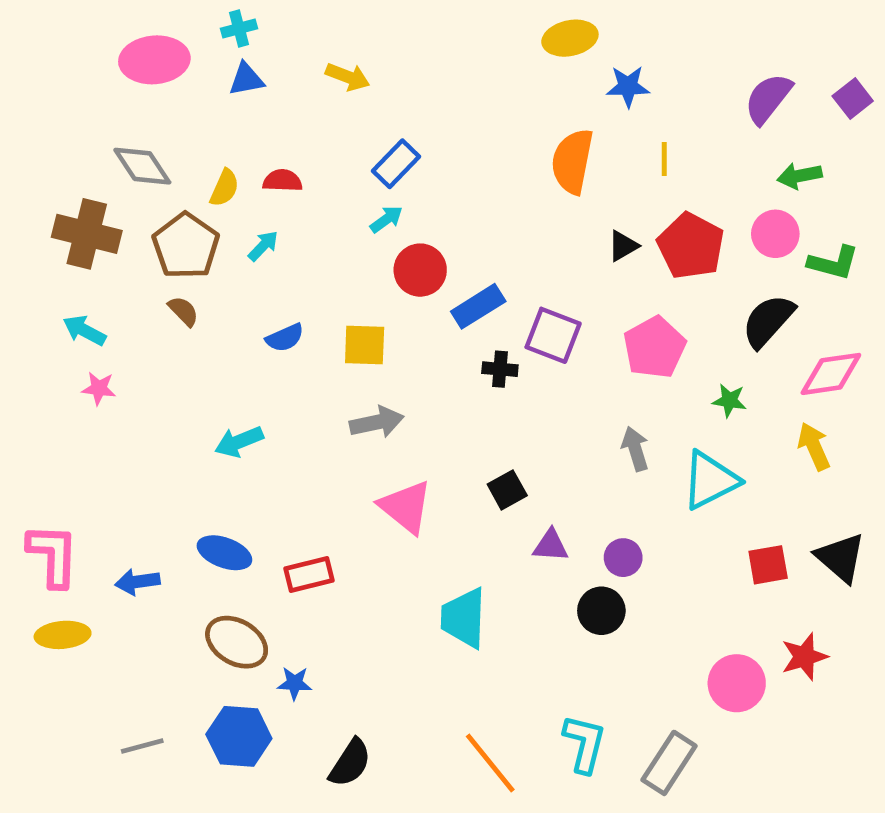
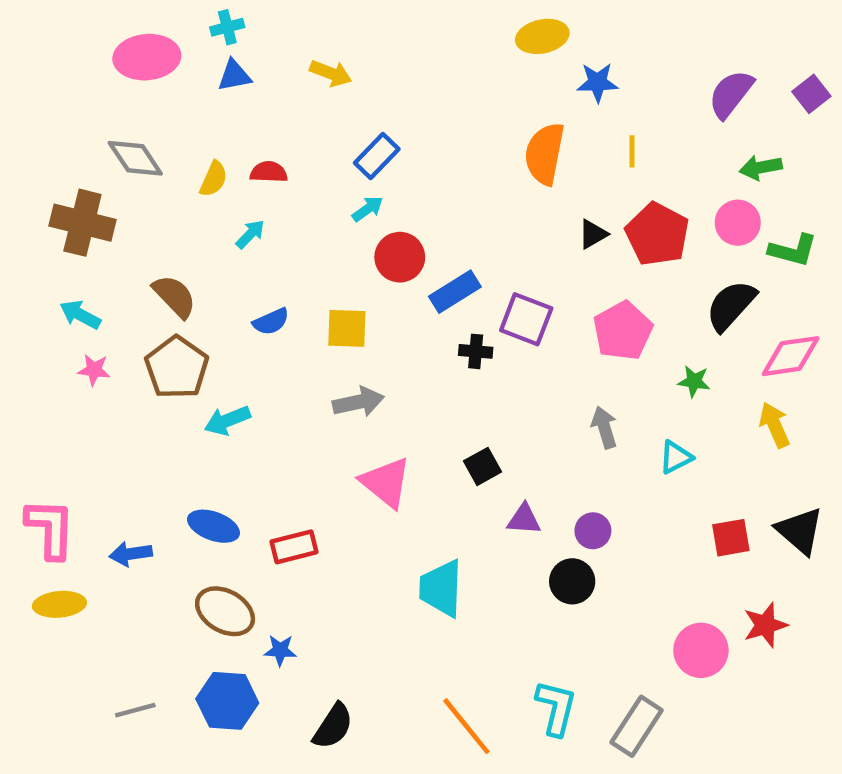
brown pentagon: (186, 246) -> (177, 368), moved
brown semicircle: (183, 311) -> (174, 296), size x1.5
cyan triangle: (710, 480) -> (676, 457), size x0.6

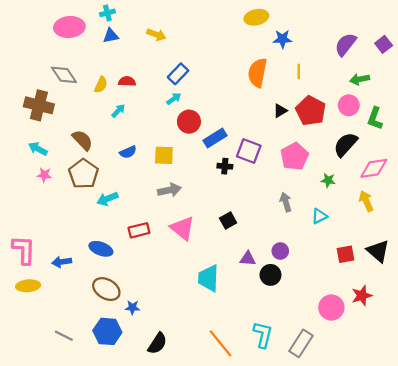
green L-shape: (793, 250) -> (375, 118), turned 95
purple triangle: (524, 519) -> (248, 259), moved
red rectangle: (294, 547) -> (139, 230), moved
gray line: (135, 710) -> (64, 336), turned 42

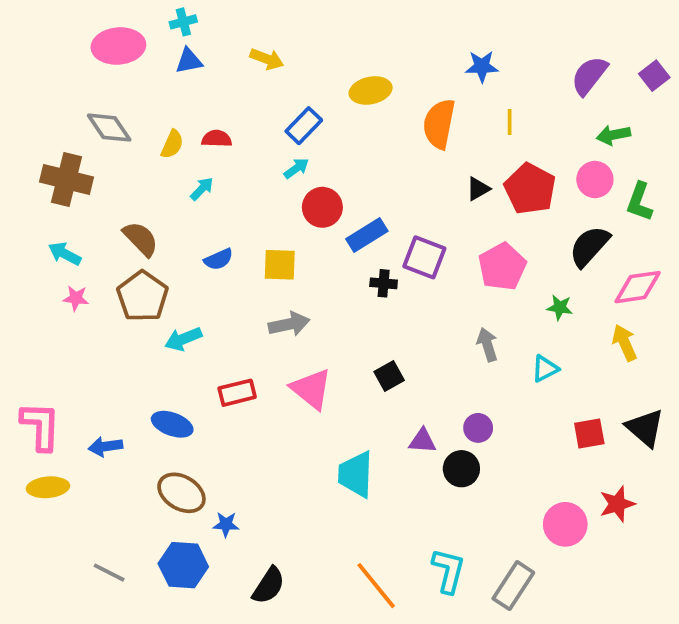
yellow ellipse: (256, 17) -> (371, 90), moved

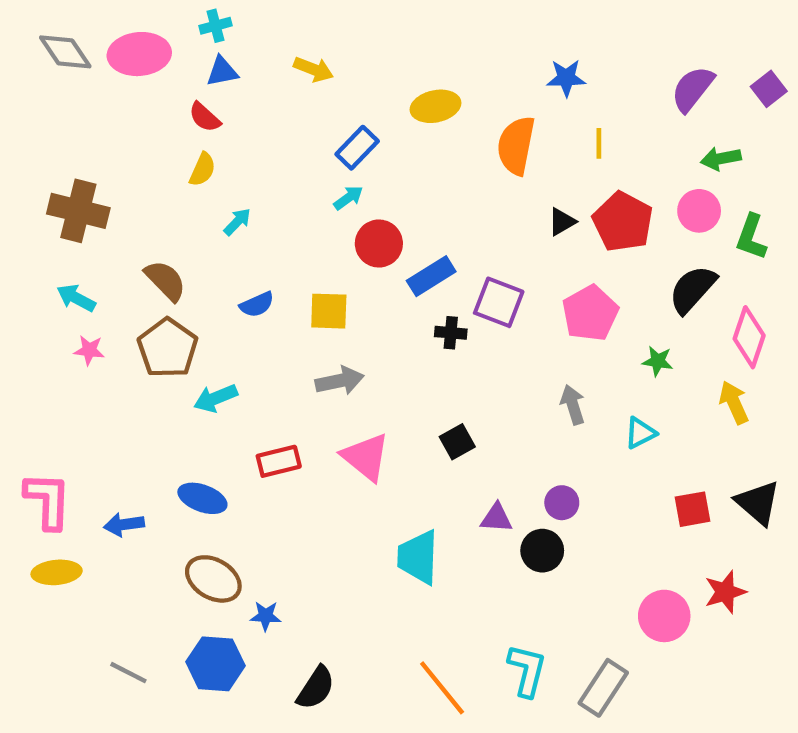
gray diamond: (109, 128) -> (65, 52), moved
red semicircle: (217, 139) -> (205, 117), moved, turned -140
pink diamond: (638, 287) -> (749, 337), turned -63

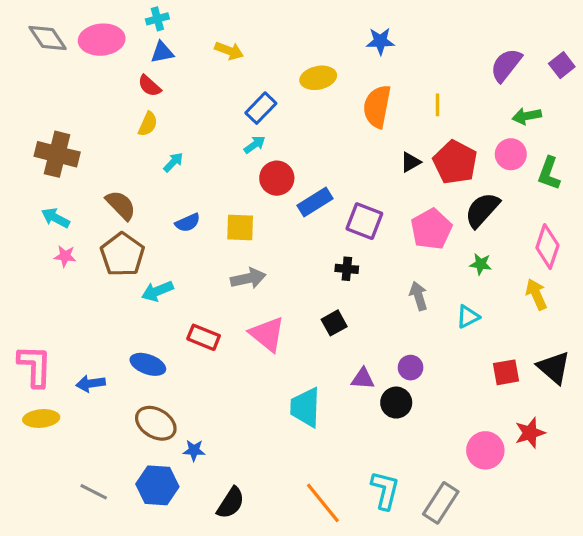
blue star: (566, 78) -> (380, 41), moved
black semicircle: (693, 289) -> (482, 210), moved
black cross: (451, 333) -> (347, 269), moved
red rectangle: (279, 461) -> (204, 337), turned 36

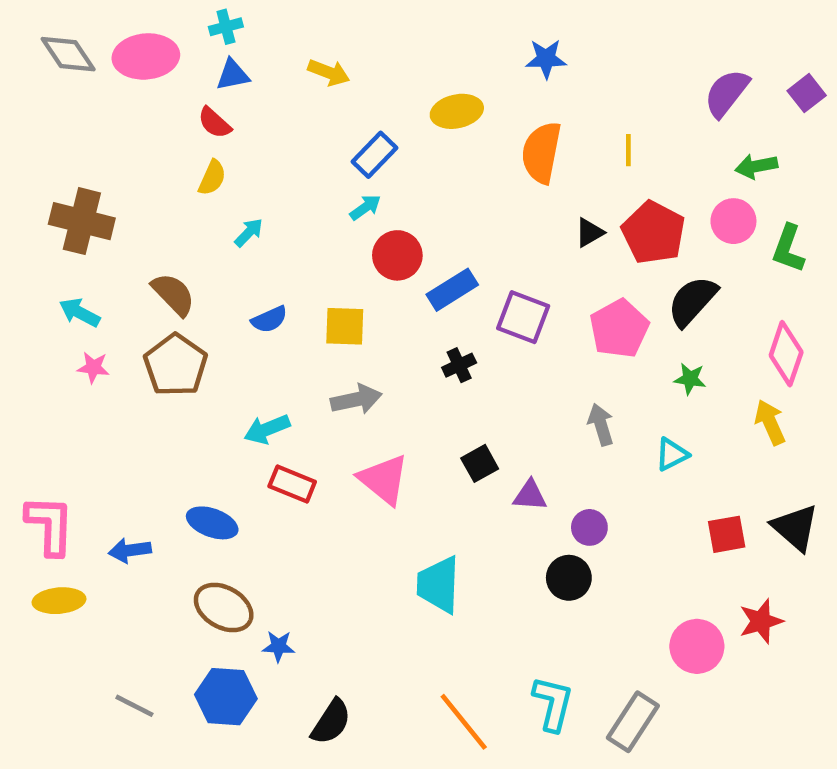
black cross: (347, 269) -> (459, 365), moved, turned -30
cyan arrow: (157, 291) -> (267, 429), moved
purple triangle: (363, 379) -> (530, 495), moved

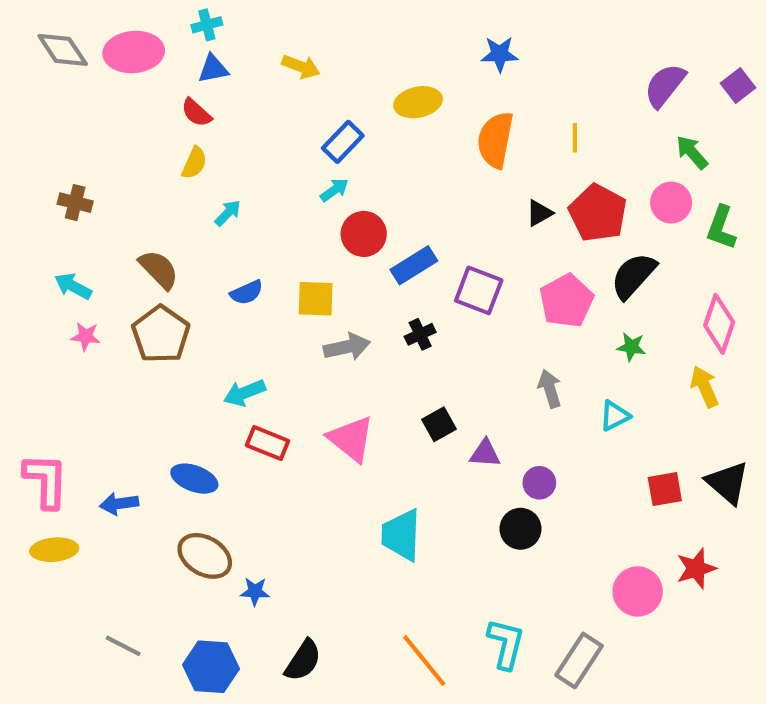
green arrow: (756, 166) -> (692, 152), turned 60
brown cross: (82, 221) -> (75, 203), size x0.6
gray arrow: (356, 399) -> (347, 347), moved
blue hexagon: (226, 697) -> (211, 667), moved

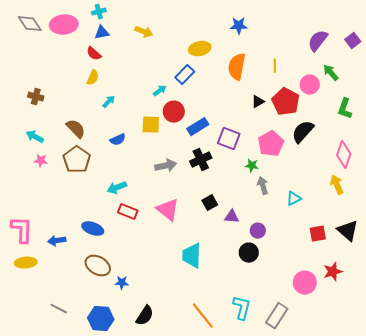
blue rectangle: (343, 142) -> (185, 75), moved
pink circle: (671, 203) -> (310, 85), moved
yellow square: (316, 299) -> (151, 125), moved
black cross: (420, 334) -> (201, 160), size x1.5
green star: (631, 347) -> (252, 166), moved

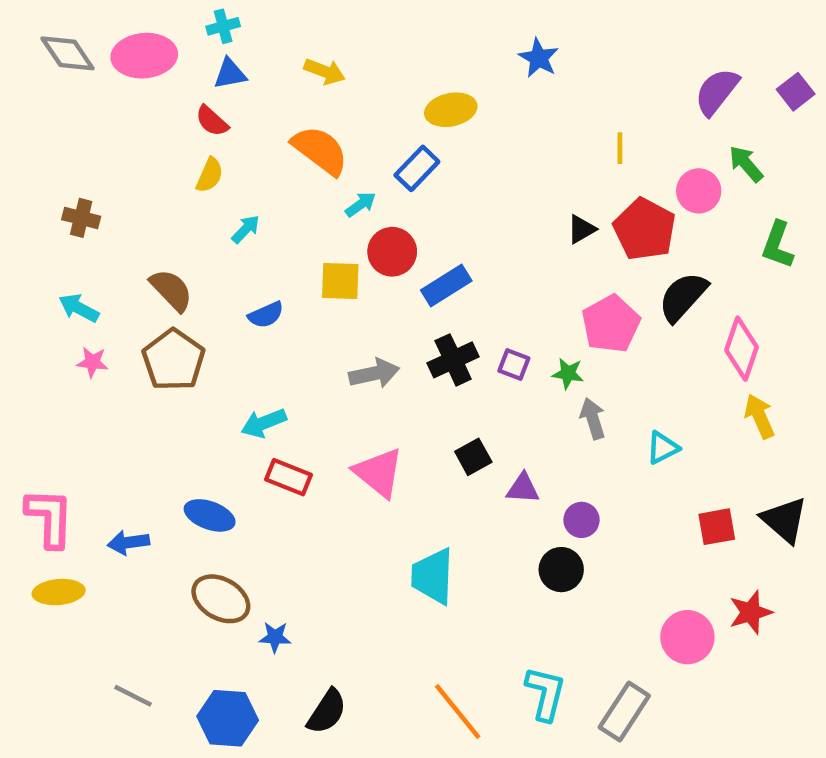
blue star: (239, 26) -> (539, 58), turned 30
orange semicircle: (237, 67) -> (320, 150), moved, turned 116
purple square: (229, 139) -> (514, 364), moved, size x0.6
pink diamond: (344, 155) -> (742, 349), moved

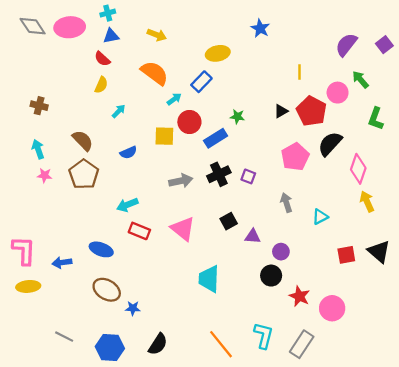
cyan arrow: (79, 308) -> (38, 149), turned 42
green star: (568, 373) -> (237, 117), moved
red star: (751, 612) -> (299, 296), moved, turned -30

